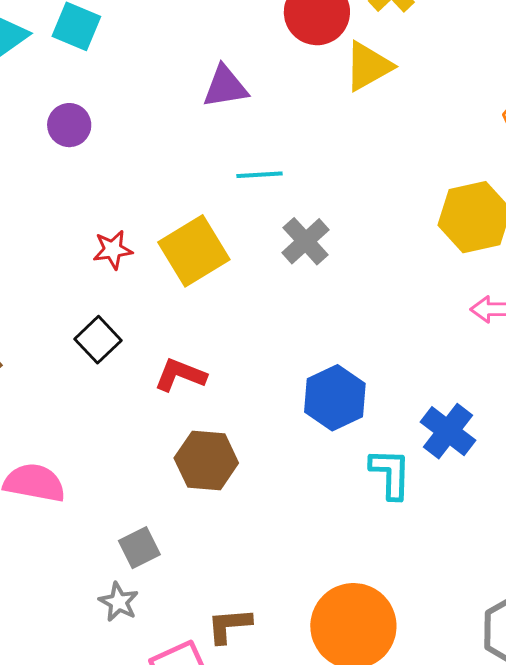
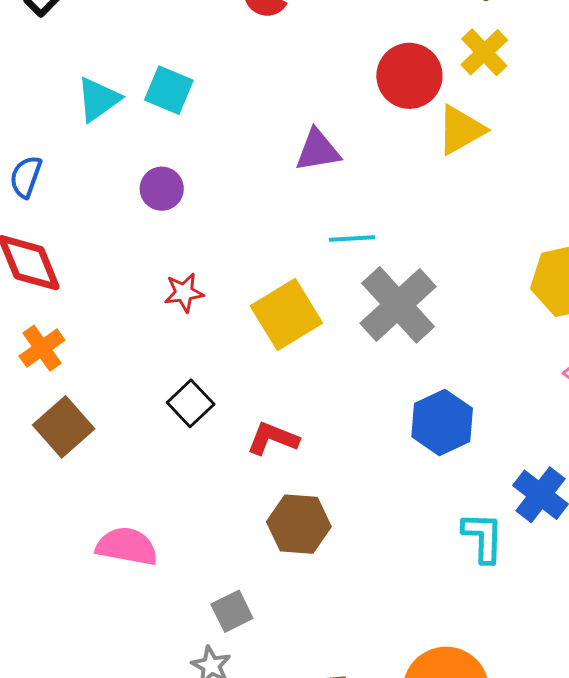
gray cross: (306, 241) -> (398, 305), size x1.6
red star: (113, 250) -> (184, 293), moved
blue hexagon: (335, 398) -> (442, 422), moved

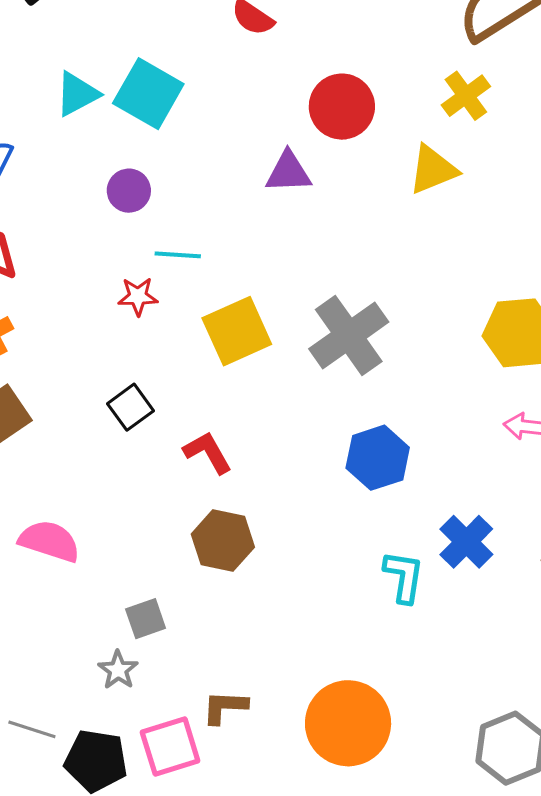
red circle: (409, 76) -> (342, 107), moved
cyan square: (169, 90) -> (148, 94), size x1.4
cyan line: (352, 238) -> (178, 255), moved
red L-shape: (273, 439) -> (208, 452), turned 32

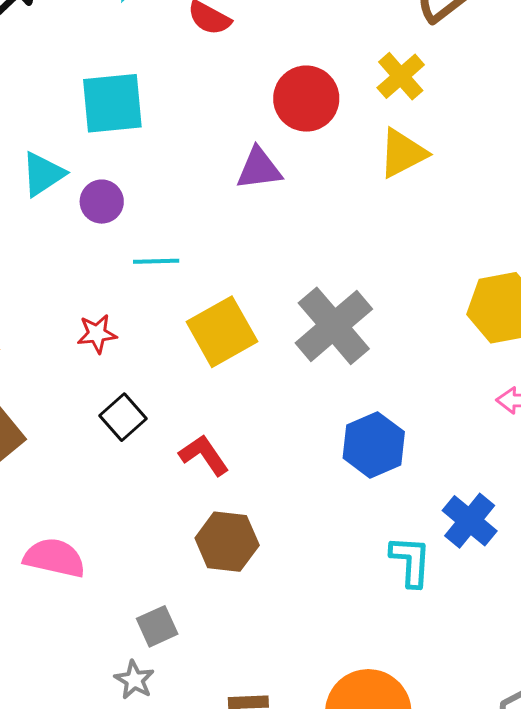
cyan triangle: (77, 94) -> (43, 174), moved
cyan square: (148, 94) -> (112, 103), turned -30
yellow cross: (466, 96) -> (401, 76), moved
red star: (138, 296) -> (97, 334), moved

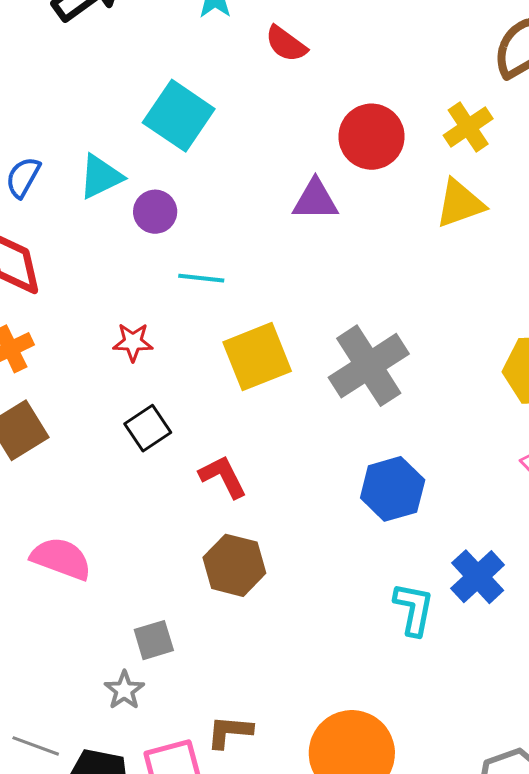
cyan square: (112, 103) -> (179, 116), turned 32

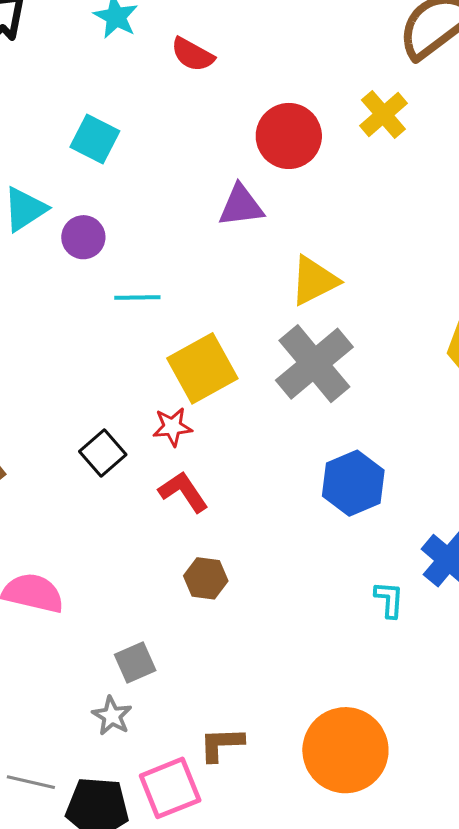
cyan square: (179, 116) -> (95, 139), size x0.7
yellow triangle: (460, 204) -> (314, 281), moved
red star: (133, 342) -> (172, 427), moved
brown hexagon: (234, 565) -> (206, 578), size x0.7
cyan L-shape: (414, 609) -> (389, 599), size x0.7

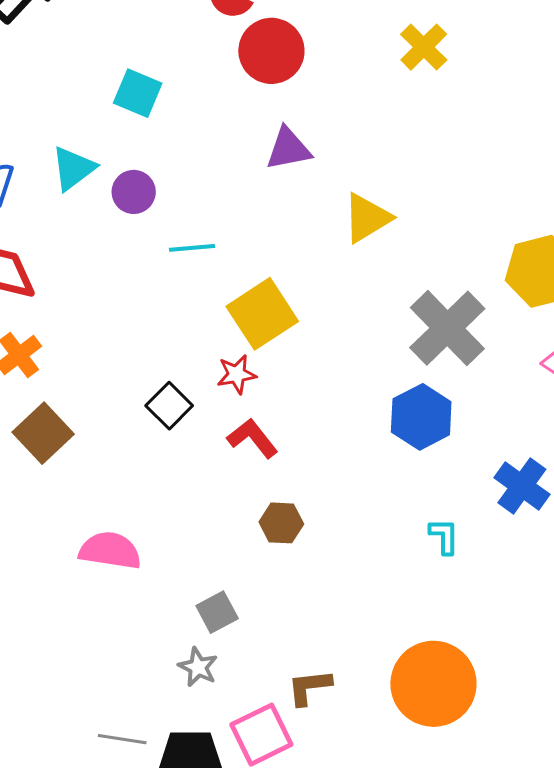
red circle: (289, 136) -> (271, 51), moved
gray cross: (314, 364) -> (447, 328), moved
cyan L-shape: (389, 599) -> (444, 536), moved

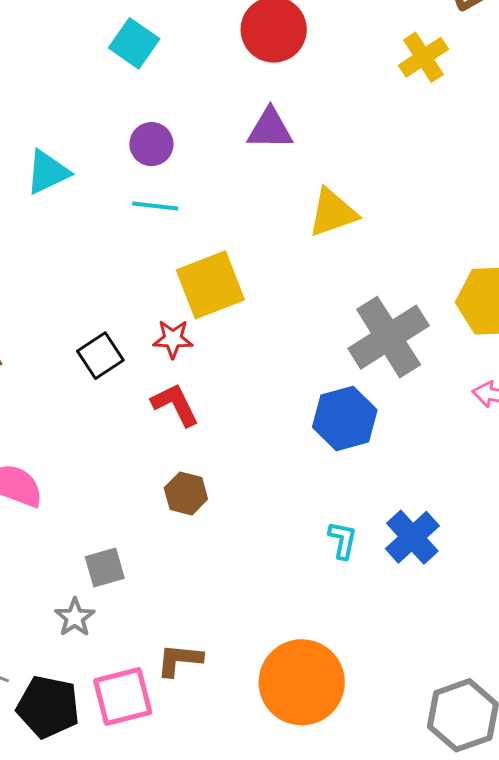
cyan triangle: (73, 168) -> (47, 172), moved
purple circle: (134, 192) -> (151, 144), moved
blue cross: (522, 486) -> (412, 537), moved

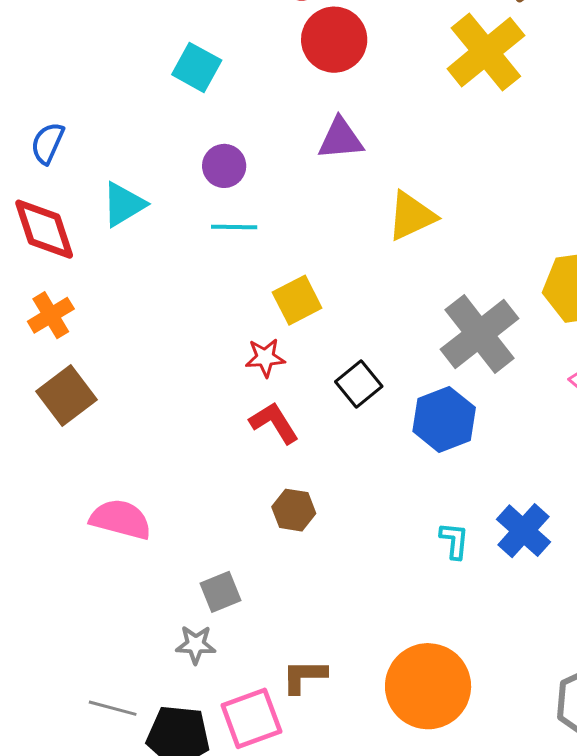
yellow cross: (423, 57) -> (486, 52), size x1.6
yellow square: (210, 285) -> (297, 300), size x0.7
black square: (100, 356) -> (359, 384), moved
gray star: (75, 617) -> (196, 645), turned -30

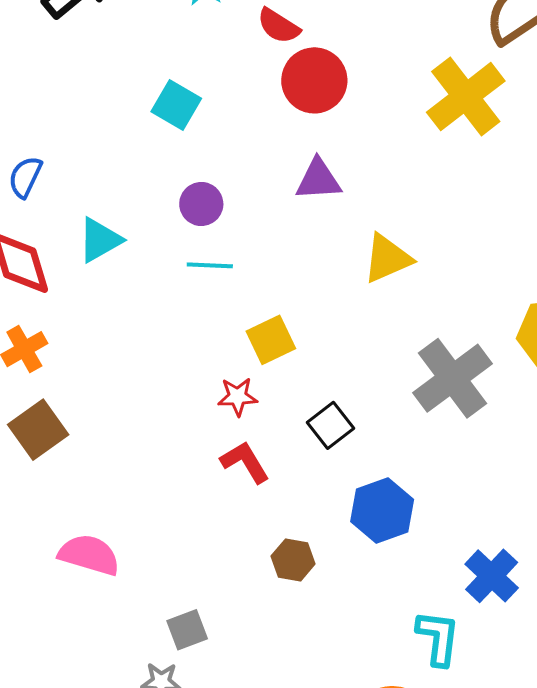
blue hexagon: (444, 419) -> (382, 511), moved
brown hexagon: (294, 510) -> (293, 560), moved
cyan L-shape: (454, 541) -> (438, 638), moved, size x1.5

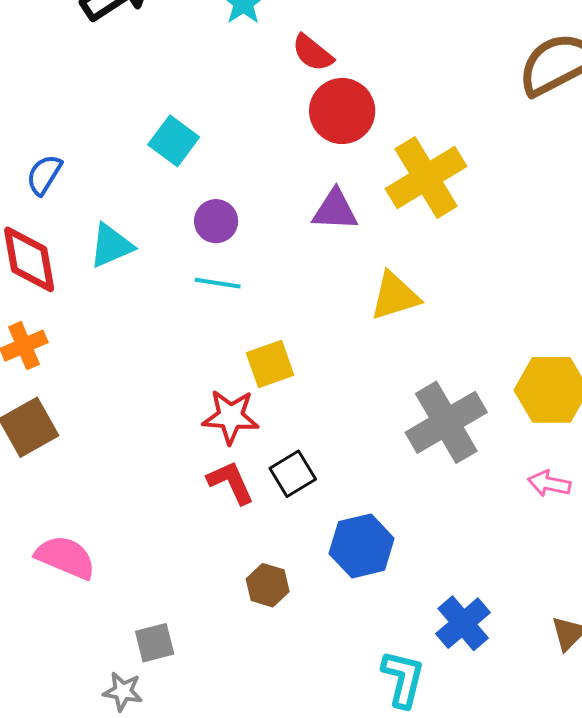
yellow cross: (466, 97) -> (426, 177), moved
cyan square: (176, 105) -> (174, 141), moved
red star: (238, 397) -> (231, 417), size x1.4
black square: (331, 425) -> (293, 474), moved

